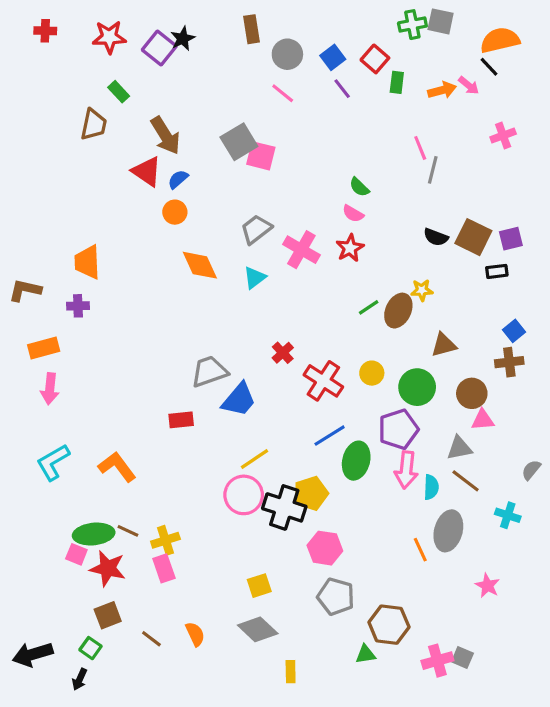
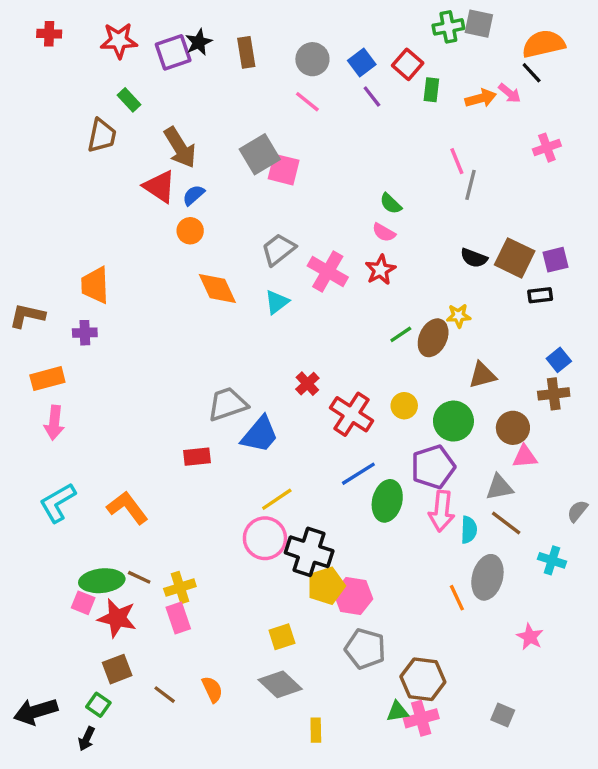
brown rectangle: (251, 29) -> (246, 52), moved
purple square: (159, 48) -> (173, 52), turned 32
yellow pentagon: (311, 493) -> (326, 586), moved
pink cross: (437, 661) -> (421, 718), moved

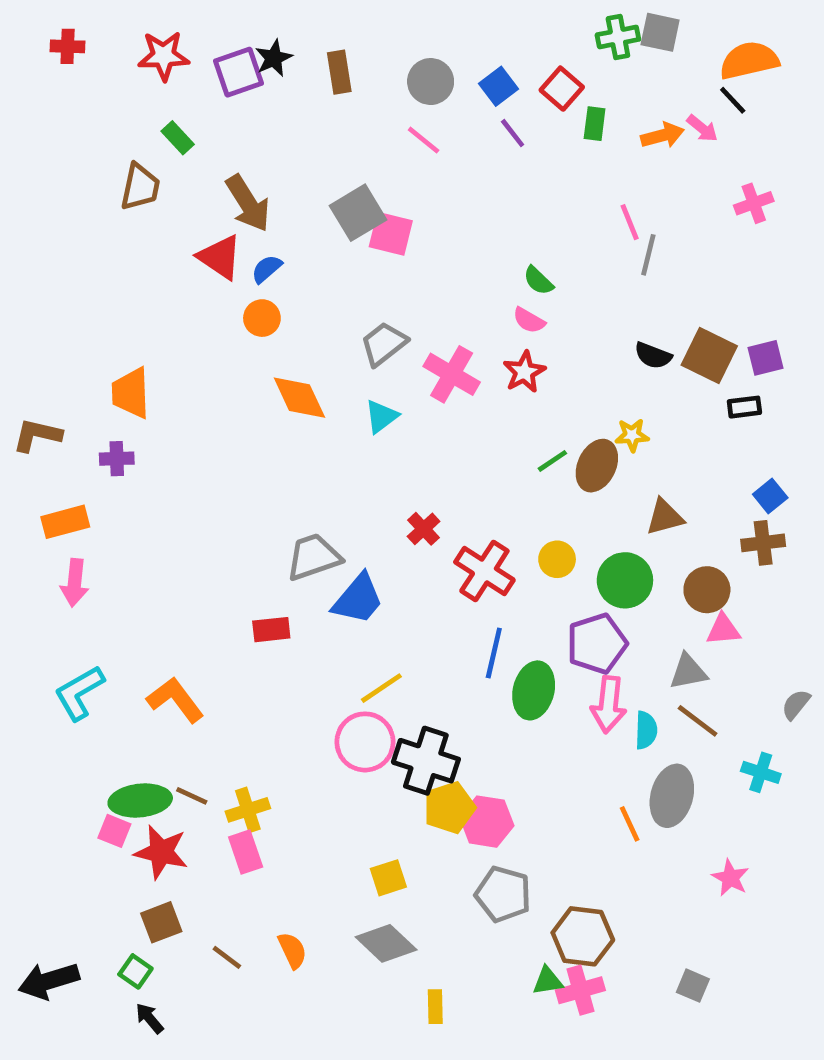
blue line: (358, 474) -> (494, 653), turned -45
black arrow: (87, 739) -> (150, 1018), moved, turned 115

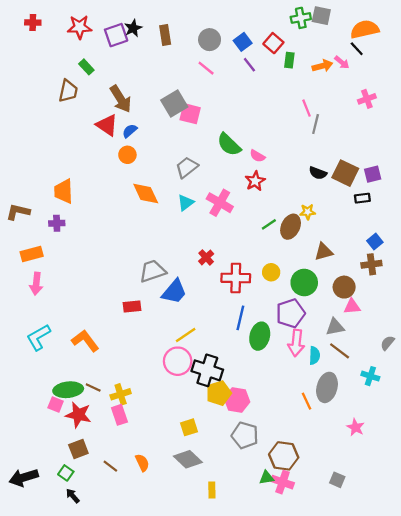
green semicircle: (538, 281) -> (229, 145), moved, size x1.6
pink cross: (452, 374) -> (220, 203), moved
red cross: (484, 571) -> (236, 278), turned -32
pink cross: (580, 990) -> (283, 482), turned 35

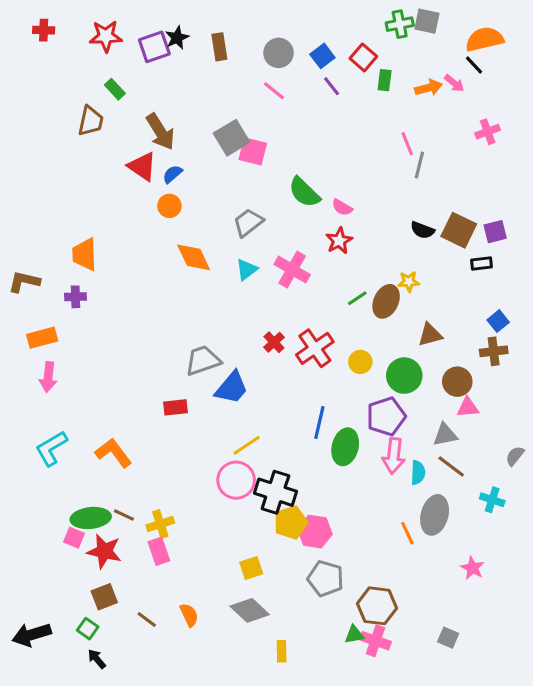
red cross: (236, 278) -> (315, 348), moved, turned -36

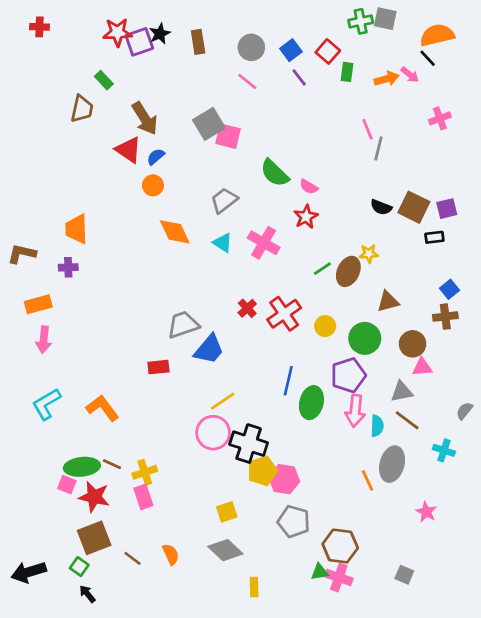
red star: (106, 36) -> (117, 32), moved
cyan triangle: (247, 270) -> (223, 243), turned -50
brown square: (104, 597) -> (94, 538), size x1.4

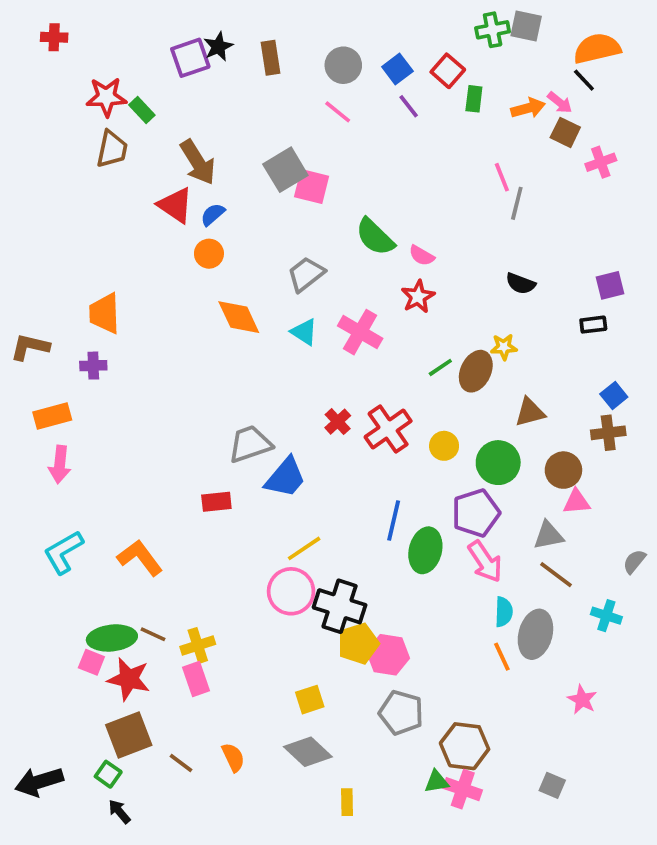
red star: (117, 32) -> (106, 97), moved
brown square: (414, 207) -> (565, 132), moved, size x0.7
pink arrow: (355, 411) -> (485, 561), turned -40
cyan semicircle: (377, 426) -> (504, 612), moved

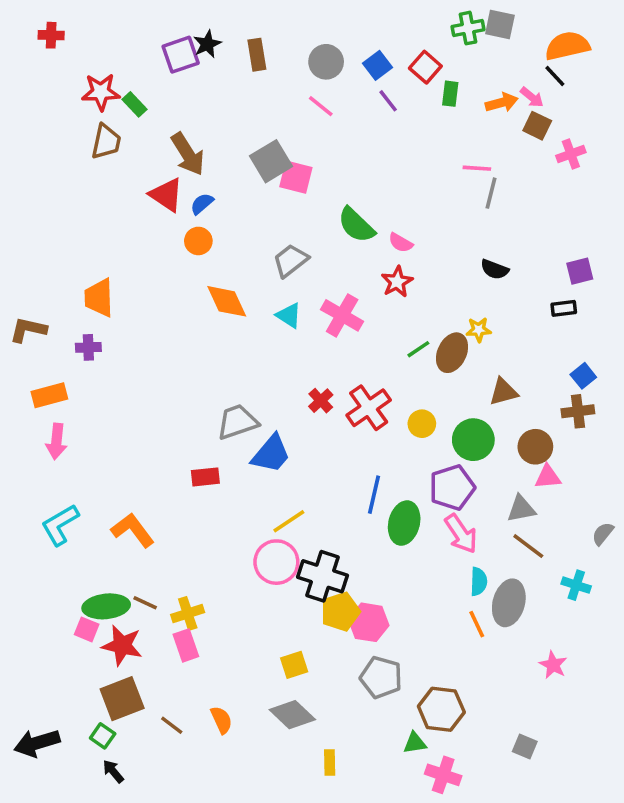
pink line: (502, 177) -> (477, 168), turned -64
pink cross: (463, 789) -> (443, 775), moved

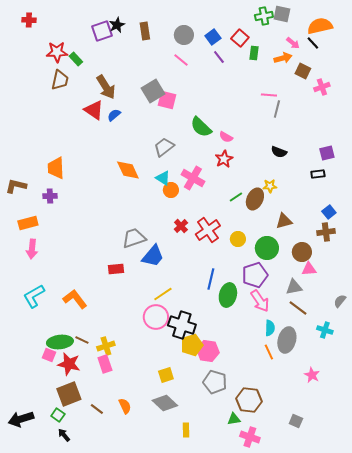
pink arrow: (532, 97) -> (293, 43), moved
orange circle: (198, 241) -> (171, 190), moved

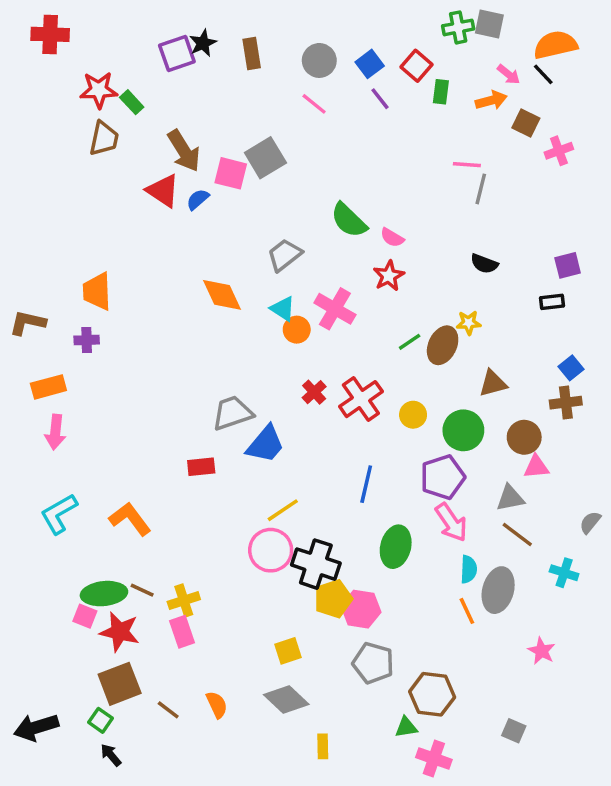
red cross: (29, 20) -> (50, 34), size x1.5
pink square: (167, 100) -> (231, 173), moved
green ellipse: (228, 295) -> (396, 547), moved

